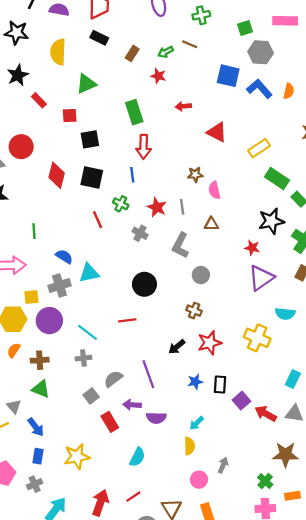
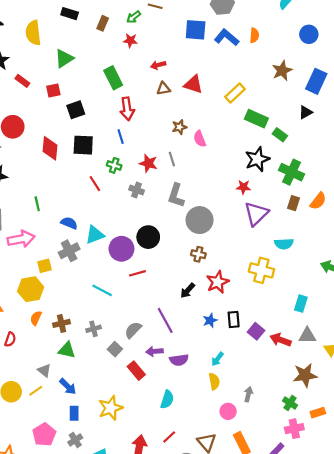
brown triangle: (211, 224) -> (163, 89), moved
gray circle: (201, 275) -> (200, 220), size x1.6
purple circle: (49, 321) -> (121, 249), moved
gray cross: (83, 358) -> (94, 329), moved

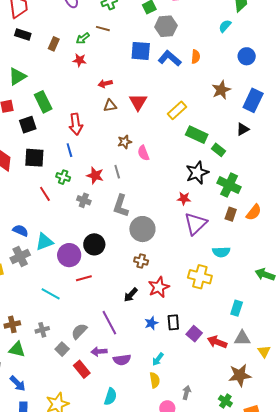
green rectangle: (113, 78) -> (43, 102), moved
red triangle: (193, 84) -> (138, 102), turned 42

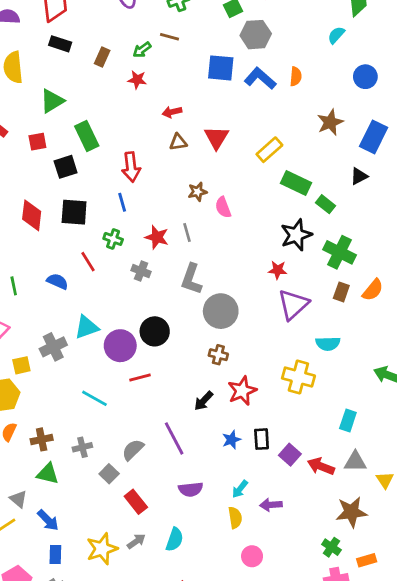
blue semicircle: (20, 231) -> (57, 281), moved
purple arrow: (99, 351) -> (271, 505), moved
gray arrow: (186, 393) -> (136, 541), moved, turned 40

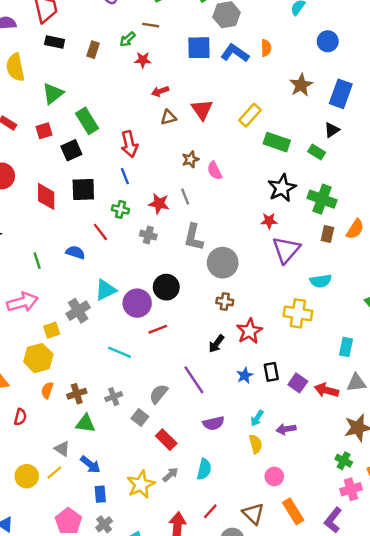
red star: (137, 80) -> (143, 60), moved
green rectangle: (326, 204) -> (317, 152), moved

